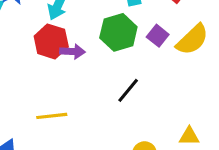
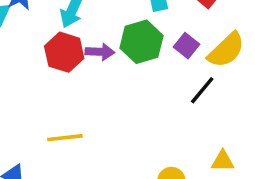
purple arrow: (72, 51) -> (100, 52), moved
black line: (128, 90) -> (202, 90), moved

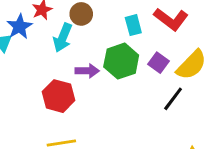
red hexagon: (64, 52) -> (59, 96), moved

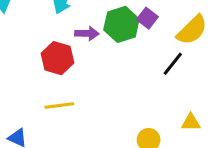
purple square: (158, 63) -> (147, 18), moved

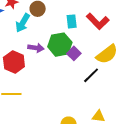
purple square: (147, 18) -> (74, 53), moved

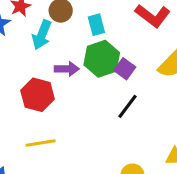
cyan rectangle: (72, 21) -> (96, 25), moved
black line: (91, 75) -> (128, 106), moved

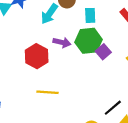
black line: (128, 106) -> (113, 108), moved
yellow line: (41, 143) -> (47, 92), moved

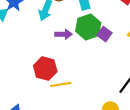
red hexagon: (37, 56) -> (45, 69), moved

